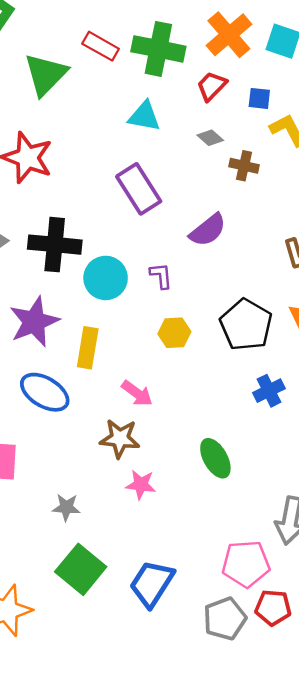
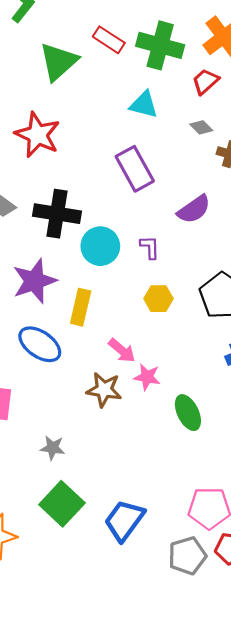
pink star: (141, 485) -> (147, 377), moved

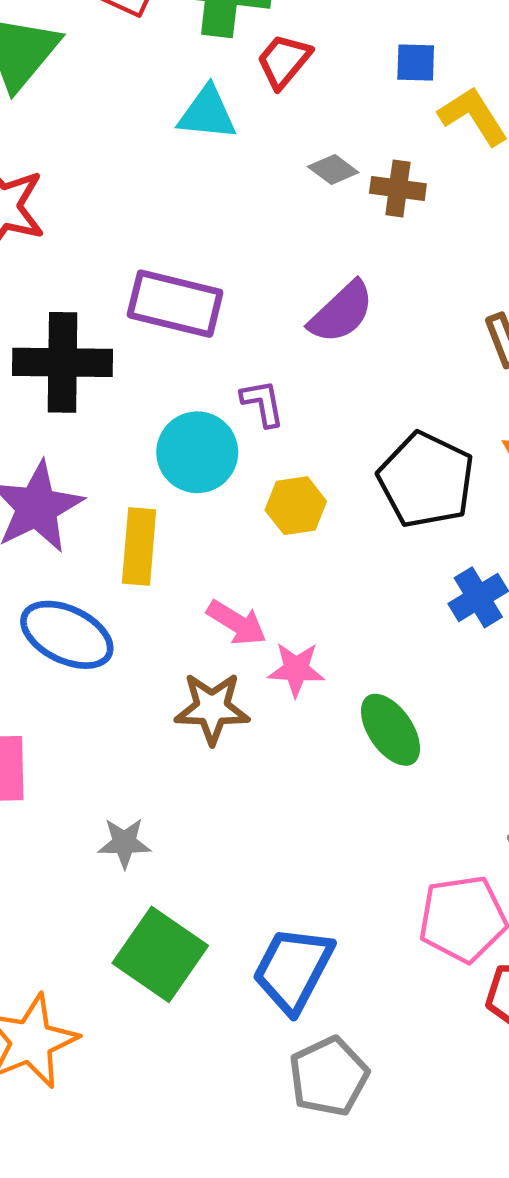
red trapezoid: (205, 81) -> (284, 61), moved
gray diamond: (201, 127) -> (333, 169), moved
purple rectangle: (135, 169) -> (175, 304), moved, turned -39
cyan circle: (100, 246) -> (197, 452), moved
gray pentagon: (187, 556) -> (329, 1076), moved

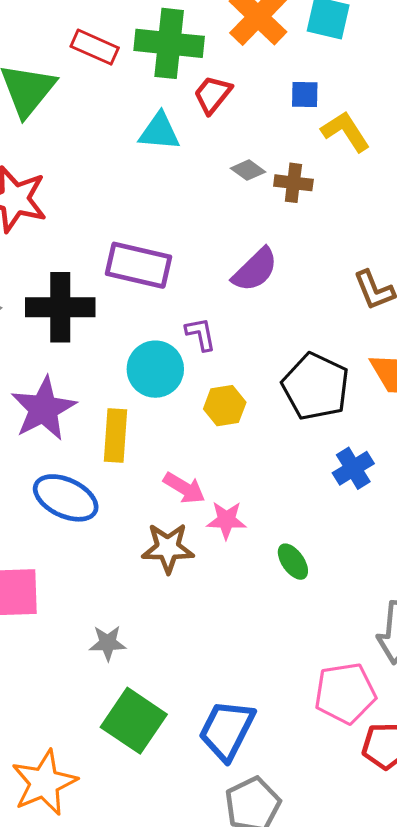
green ellipse: (390, 730) -> (293, 562), size x0.7

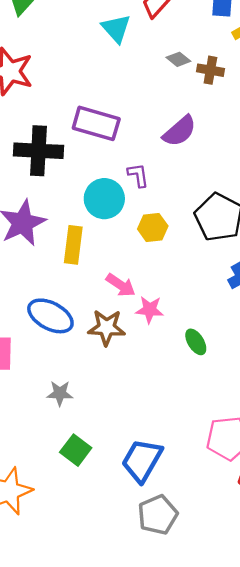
cyan triangle: (159, 132) -> (116, 28), turned 40
blue ellipse: (66, 498) -> (50, 316), moved
green square: (134, 721) -> (76, 450), size x0.7

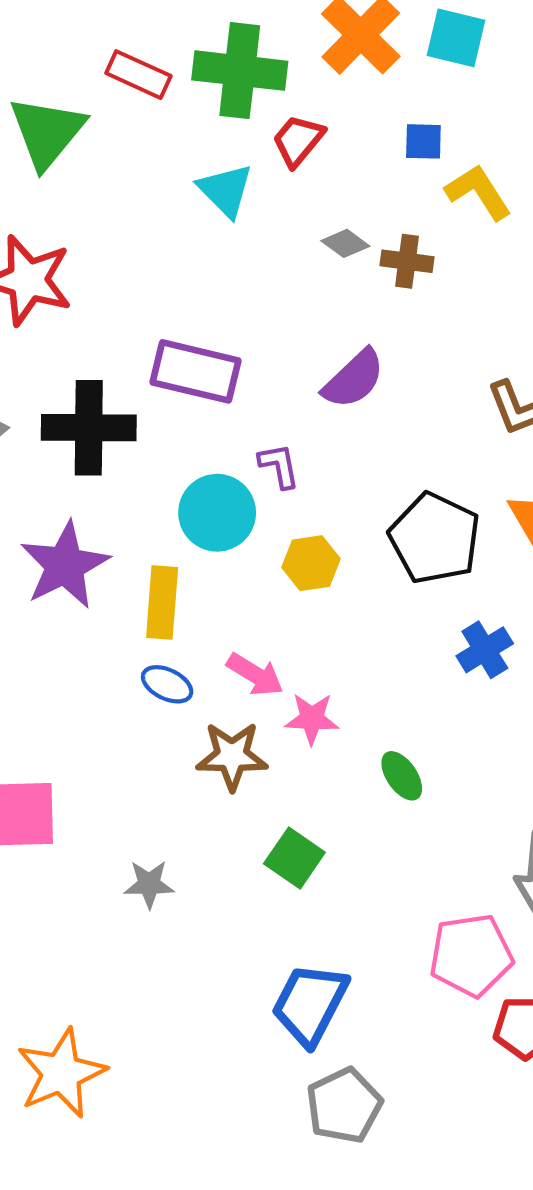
blue ellipse: (50, 316) -> (167, 684), moved, size x0.6
green square: (76, 450) -> (294, 858), moved

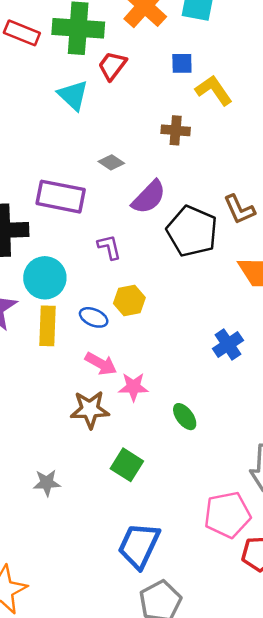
gray diamond: (345, 243) -> (111, 162), moved
cyan circle: (217, 513) -> (45, 278), moved
black pentagon: (435, 538) -> (192, 231), moved
blue ellipse: (167, 684) -> (94, 317), moved

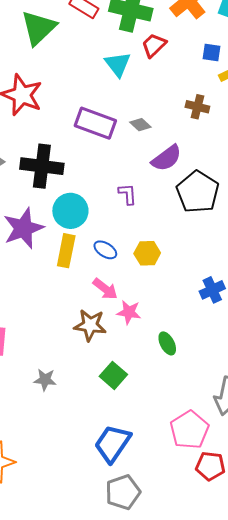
purple rectangle: (61, 197) -> (95, 123), moved
yellow hexagon: (129, 300) -> (147, 253), moved
pink pentagon: (227, 515) -> (189, 430), turned -30

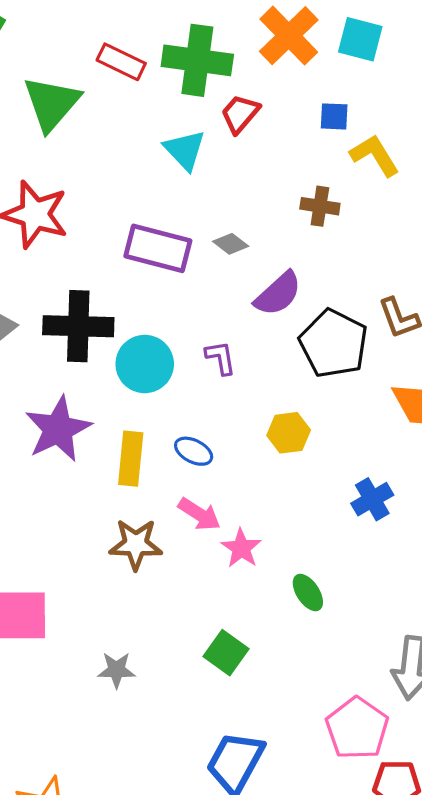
cyan circle: (70, 211) -> (145, 364), moved
yellow hexagon: (147, 253) -> (289, 433), moved
pink star: (129, 312) -> (241, 548), turned 30
brown star: (90, 325) -> (136, 544), moved

